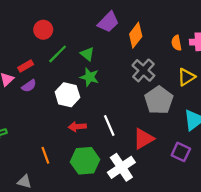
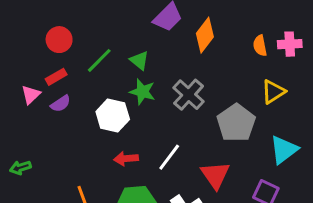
red circle: (43, 30) -> (59, 40), moved
gray cross: (143, 70) -> (189, 95), moved
white line: (109, 126) -> (169, 157), turned 60
red triangle: (143, 139) -> (215, 175), turned -35

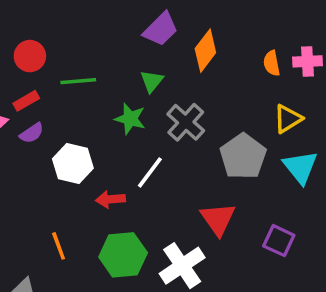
green line: (99, 60) -> (78, 81), turned 40
green triangle: (139, 60) -> (152, 81), moved, turned 30
white hexagon: (113, 115) -> (73, 164), moved
cyan triangle: (284, 150) -> (300, 167), moved, turned -32
white line: (169, 157) -> (150, 172), moved

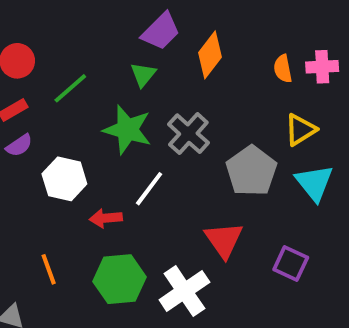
green line: (78, 81) -> (70, 88), turned -36
green triangle: (152, 81) -> (143, 75), moved
green star: (130, 119) -> (127, 130), size x1.4

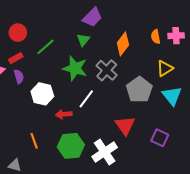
orange diamond: (210, 55) -> (123, 44), moved
purple semicircle: (19, 145) -> (19, 76), turned -72

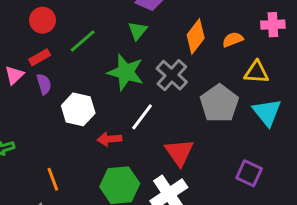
orange semicircle: (156, 37) -> (233, 39), moved, turned 80
yellow triangle: (165, 68) -> (257, 72), turned 36
red triangle: (125, 125) -> (179, 152), moved
orange line: (34, 141) -> (53, 179), moved

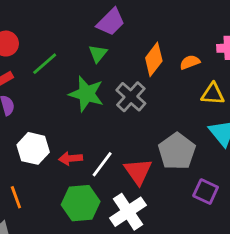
gray pentagon: (219, 103) -> (177, 151), moved
white hexagon: (78, 109) -> (33, 148), moved
white line: (142, 117) -> (102, 164), moved

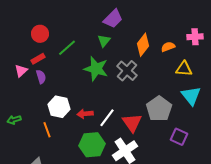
orange line: (16, 197) -> (47, 130), moved

